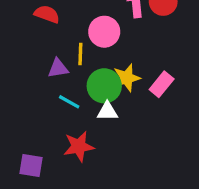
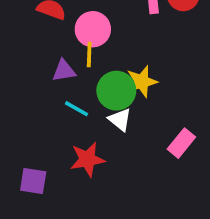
pink circle: (104, 32) -> (93, 29), moved
pink rectangle: (162, 84) -> (181, 143), moved
white triangle: (107, 111) -> (120, 120), turned 40

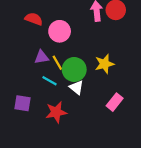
yellow line: (89, 54) -> (57, 63), moved, turned -32
yellow star: (142, 82) -> (105, 64), moved
purple square: (33, 181) -> (22, 103), moved

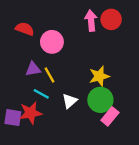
green circle: (74, 69) -> (100, 100), moved
white triangle: (76, 87) -> (70, 101), turned 40
red star: (56, 112) -> (31, 113), moved

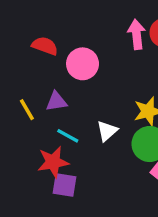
yellow line: (50, 75) -> (27, 110), moved
white triangle: (70, 101) -> (107, 131), moved
purple square: (13, 118) -> (65, 185), moved

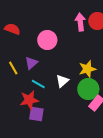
red semicircle: (45, 46) -> (12, 29), moved
purple triangle: (56, 101) -> (31, 63), turned -32

